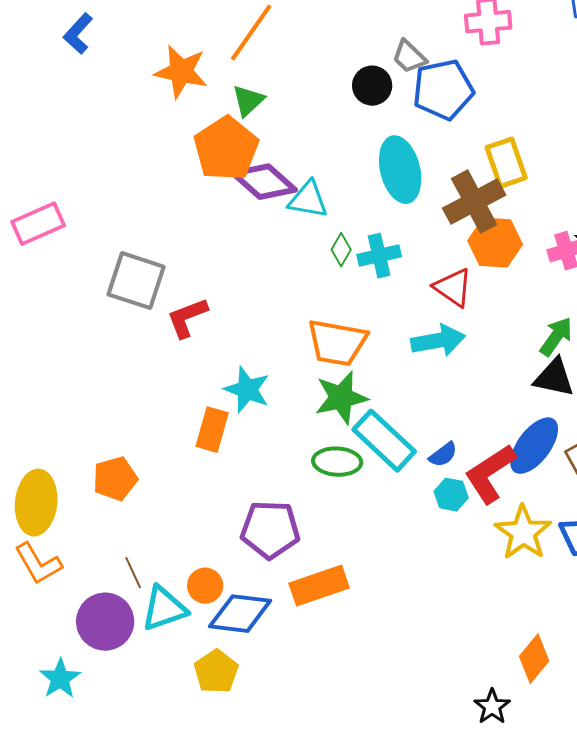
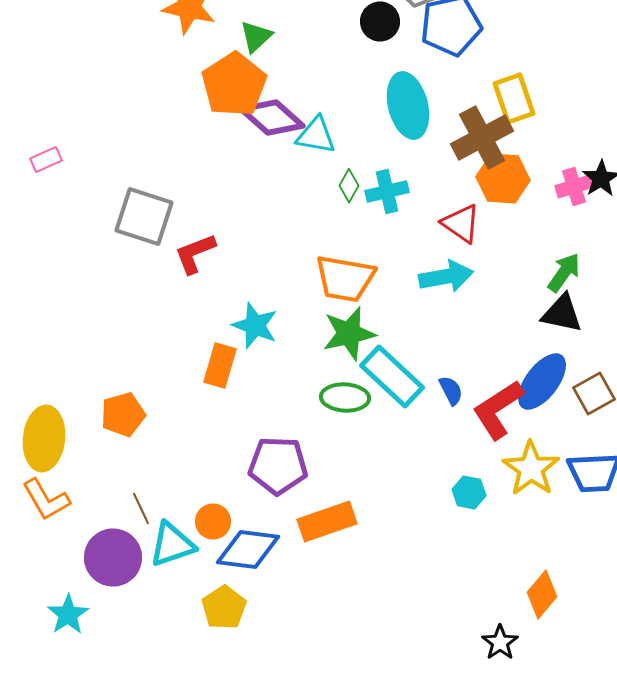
pink rectangle: (38, 224) -> (46, 160), size x0.6
blue semicircle: (443, 455) -> (451, 390), turned -80
cyan hexagon: (451, 495) -> (469, 492), moved

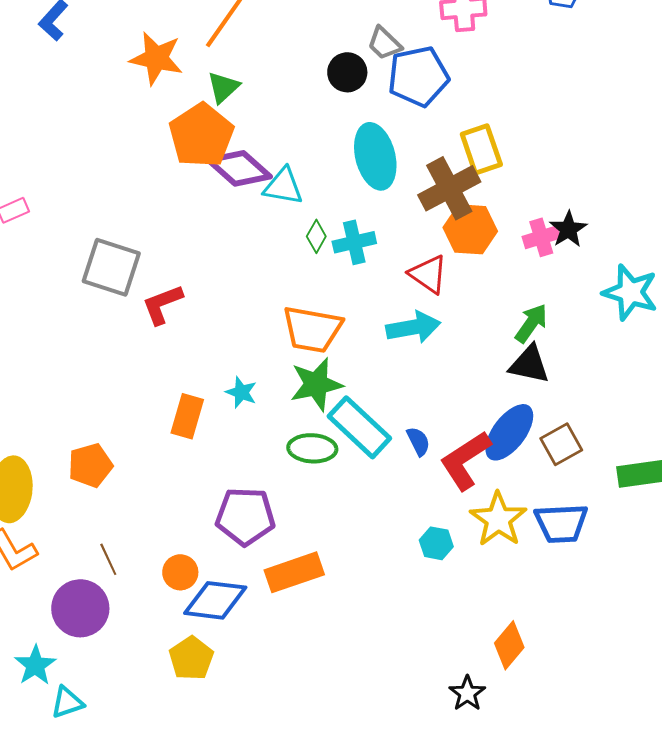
cyan star: (255, 326) -> (241, 392), moved, size x0.7
cyan triangle: (172, 544) -> (67, 702), moved, size x0.7

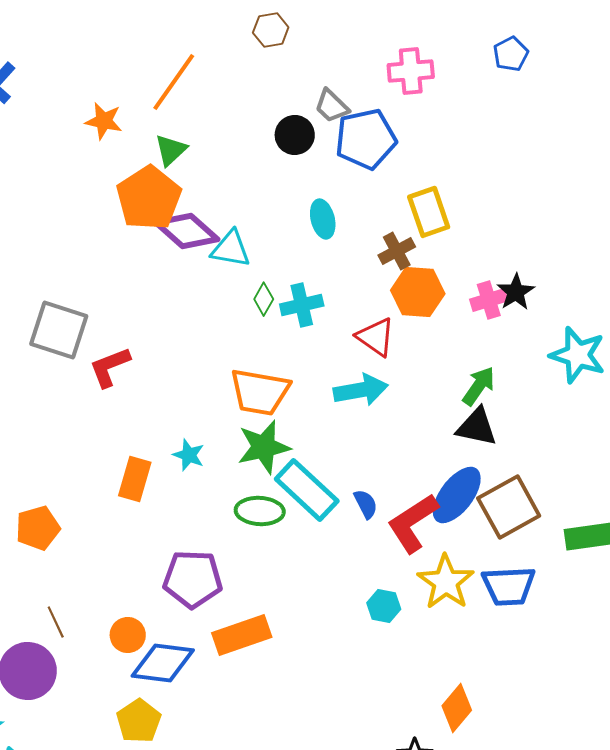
orange star: (156, 58) -> (104, 121), size x0.7
cyan ellipse: (375, 156) -> (323, 219), size x0.6
brown cross: (449, 188) -> (397, 251), size x0.6
brown square: (561, 444) -> (509, 507), size x1.5

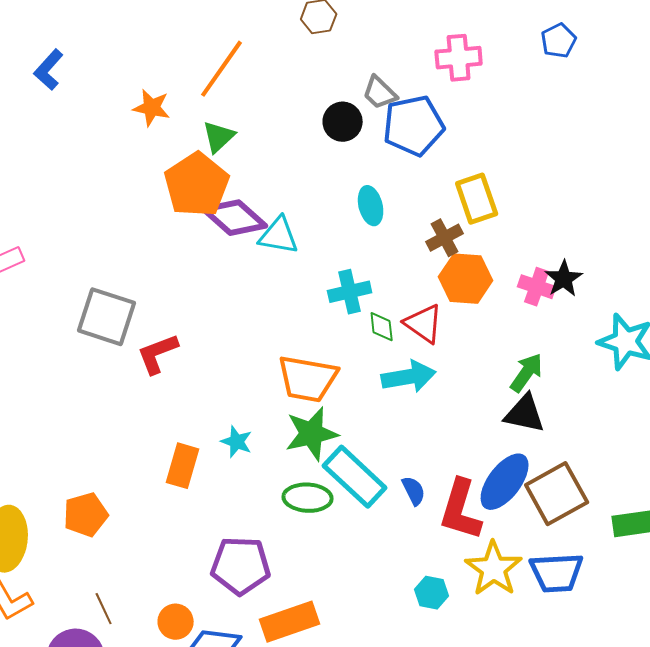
green diamond: (264, 299) -> (382, 327), moved, turned -36
pink cross: (489, 300) -> (537, 287), turned 36
red L-shape: (413, 523) -> (461, 510), turned -40

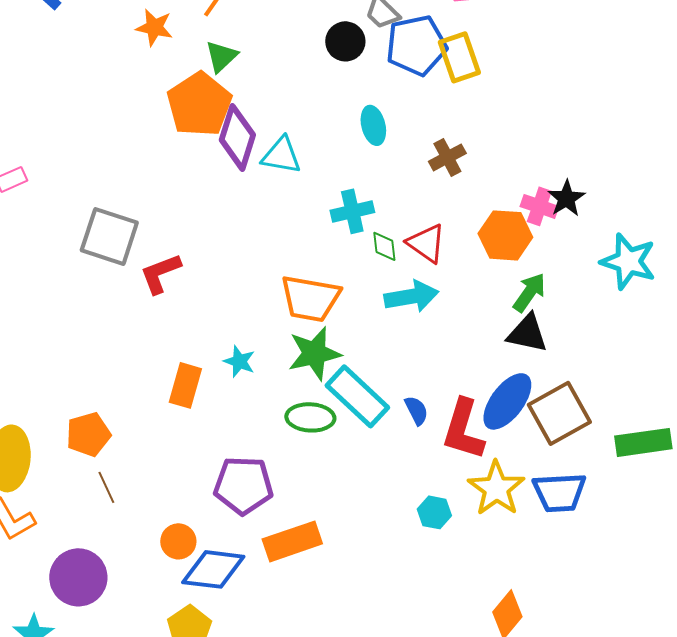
yellow rectangle: (477, 199) -> (459, 57), moved
purple diamond: (235, 218) -> (237, 137), turned 66
orange hexagon: (466, 279) -> (505, 235), moved
brown line: (104, 609) -> (106, 487), moved

